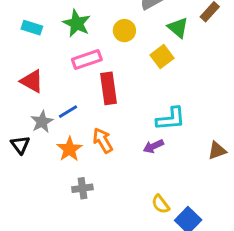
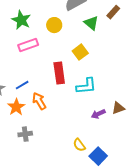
yellow square: (162, 57) -> (80, 52), moved
red rectangle: (108, 88) -> (59, 73), moved
blue line: (68, 112) -> (22, 85), moved
purple arrow: (153, 146) -> (98, 114), moved

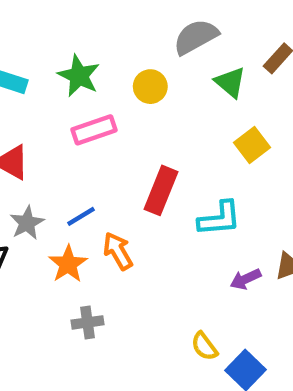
yellow square: (80, 52) -> (252, 145), moved
red rectangle: (59, 73) -> (161, 190), turned 30

